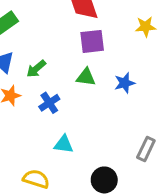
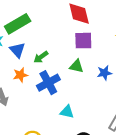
blue cross: (49, 103) -> (48, 83), size x1.5
cyan triangle: (64, 144) -> (67, 112), moved

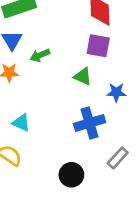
blue cross: (48, 83) -> (90, 123), moved
cyan triangle: (67, 112) -> (21, 123), moved

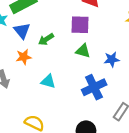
purple square: (98, 46) -> (80, 25), moved
cyan triangle: (21, 123) -> (48, 81), moved

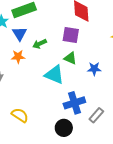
cyan triangle: (48, 81) -> (54, 75), moved, size x1.5
blue cross: (94, 87) -> (74, 103), moved

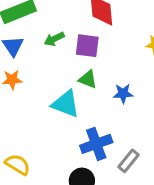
green arrow: (40, 44) -> (54, 39), moved

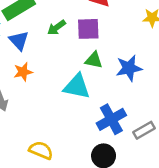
blue star: (123, 93) -> (129, 68), size x1.4
gray rectangle: (128, 161) -> (144, 130), turned 30

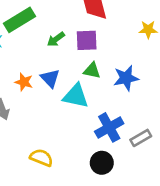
blue triangle: (19, 40) -> (50, 78), moved
orange star: (23, 72) -> (24, 82), turned 30

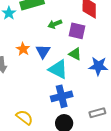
blue cross: (109, 127) -> (62, 96), moved
yellow semicircle: (41, 158) -> (24, 117), moved

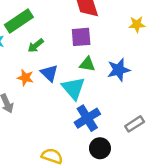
green arrow: (55, 24) -> (36, 46), moved
cyan triangle: (58, 69) -> (73, 88), turned 40

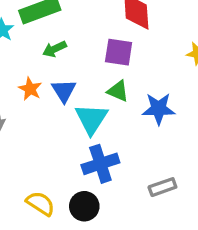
black circle: (100, 148) -> (84, 206), moved

